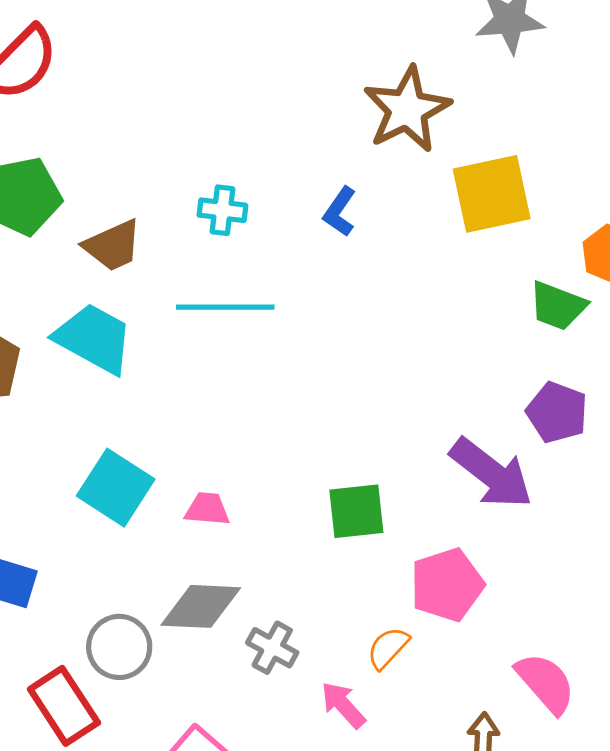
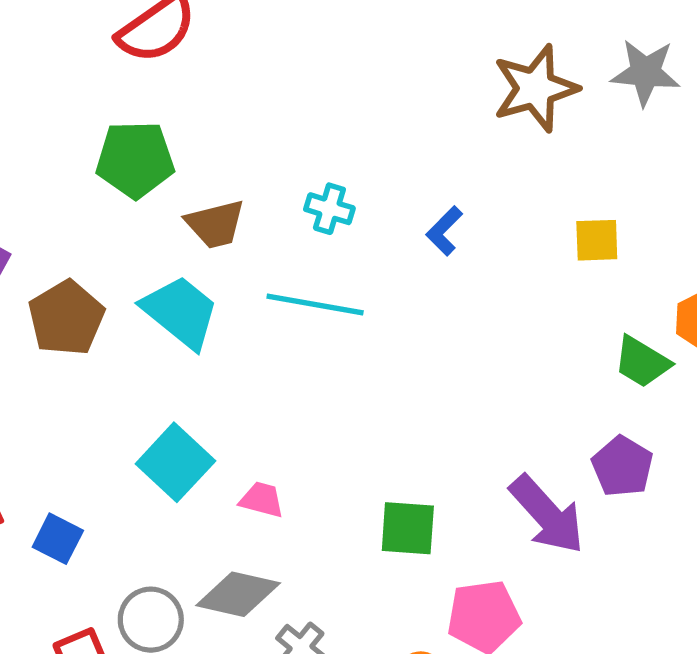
brown star: (407, 109) -> (535, 88), moved
yellow square: (492, 194) -> (597, 240), size x0.6

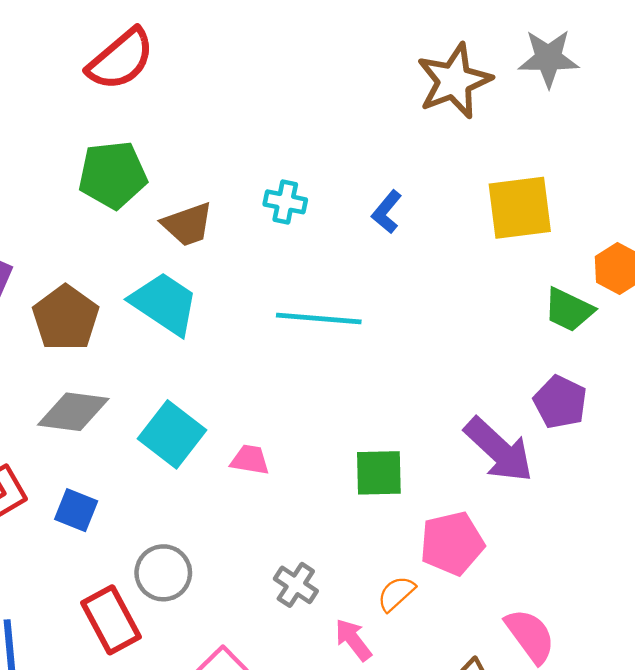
yellow square: (597, 240) -> (520, 208), size x1.6
cyan line: (315, 304) -> (319, 319), moved
gray diamond: (238, 594) -> (73, 412), moved

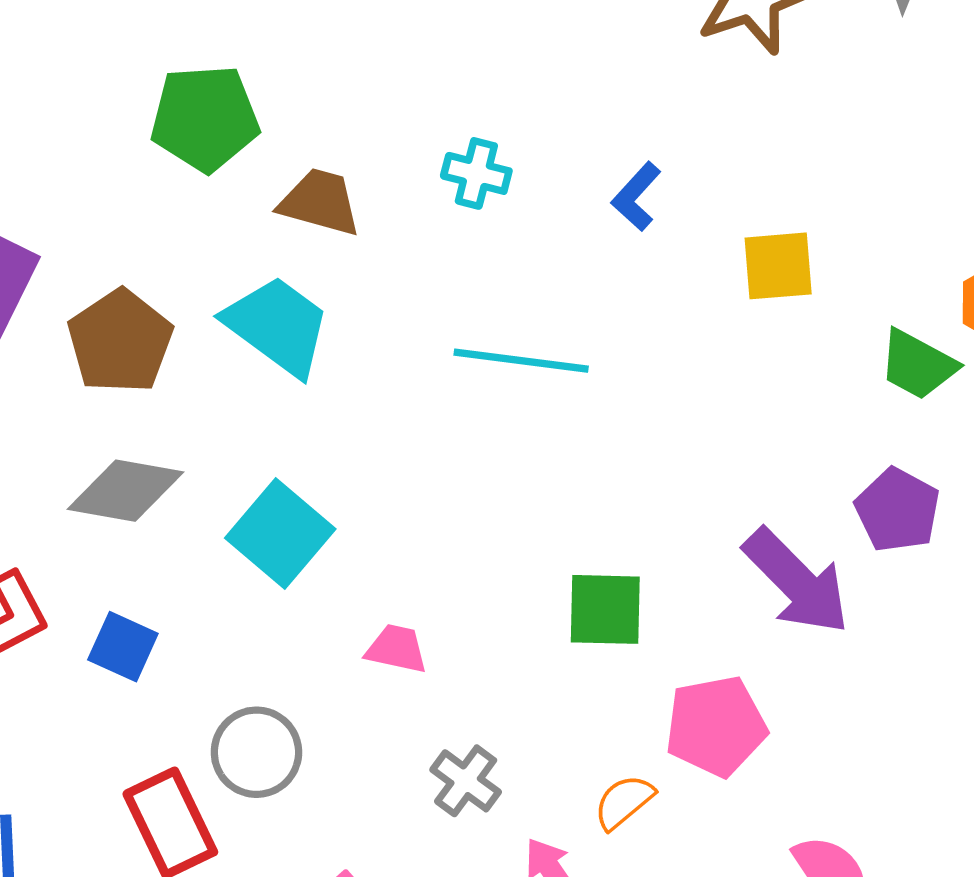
yellow square: (520, 208) -> (778, 266), moved, size x0.7
brown trapezoid: (187, 224) -> (320, 202), turned -148
pink trapezoid: (250, 460) -> (397, 649), moved

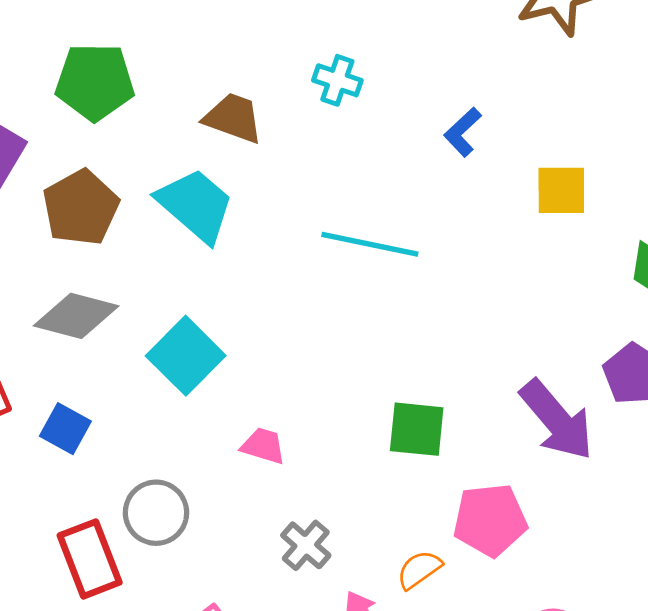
green pentagon: (205, 118) -> (95, 82), moved
cyan cross: (476, 173) -> (337, 80), moved

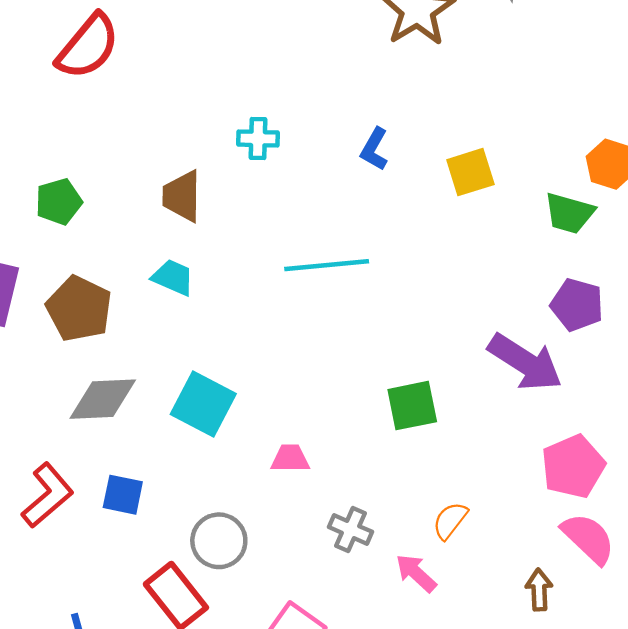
green pentagon: (95, 82) -> (59, 202), size x0.7
brown trapezoid: (233, 118) -> (182, 196), turned -92
cyan trapezoid: (196, 205) -> (173, 277), size x0.6
pink pentagon: (490, 520) -> (573, 466), moved

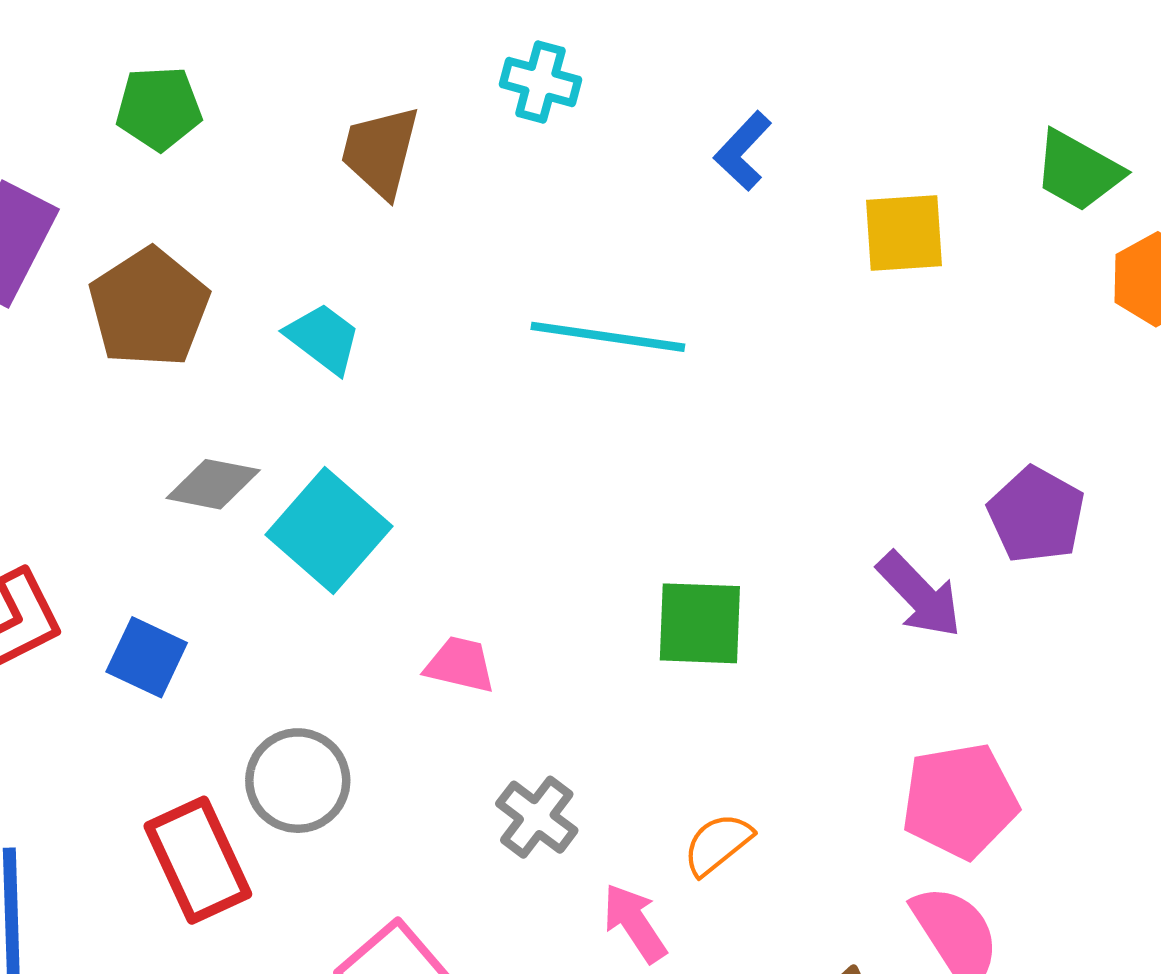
green trapezoid: (569, 213) -> (1078, 171), moved
cyan trapezoid: (173, 277) -> (323, 338), moved
purple arrow: (525, 362) -> (919, 595), size x0.7
gray diamond: (103, 399) -> (213, 484), moved, size x0.7

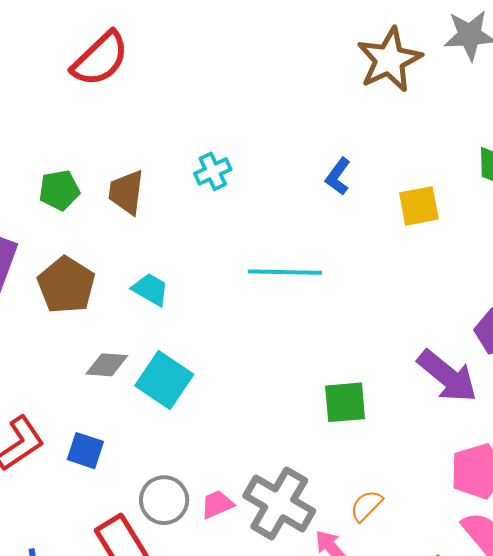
cyan cross: (540, 82) -> (213, 171), moved, turned -33
brown trapezoid: (380, 152) -> (126, 192), moved
purple arrow: (919, 595) -> (447, 376), size x1.4
pink trapezoid: (460, 665) -> (217, 504), moved, turned -30
gray cross: (537, 817) -> (279, 503), size x1.8

